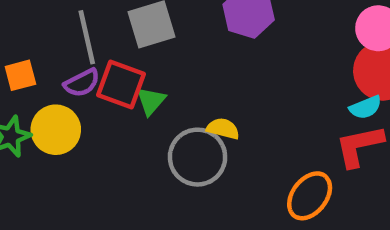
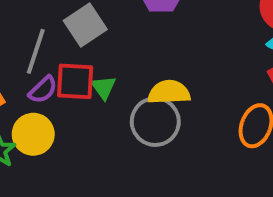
gray line: (87, 37) -> (36, 51), turned 48
yellow semicircle: (223, 129) -> (169, 92), size x1.5

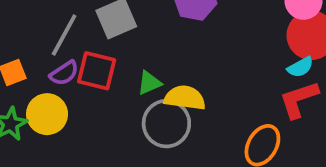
green triangle: (103, 87) -> (149, 83), moved, turned 32

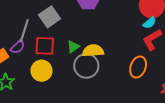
purple semicircle: (64, 73) -> (18, 47), moved
yellow circle: (47, 114) -> (41, 71), moved

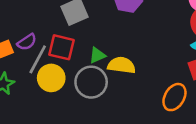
gray line: (24, 31) -> (38, 59), moved
gray circle: (86, 66) -> (91, 82), moved

